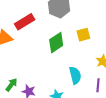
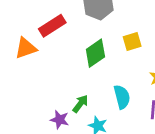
green arrow: (11, 85) -> (80, 104), moved

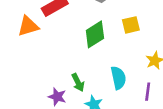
green arrow: (80, 104) -> (78, 82), turned 114

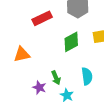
orange triangle: (28, 26) -> (22, 54), moved

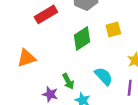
cyan semicircle: (87, 76) -> (104, 76), turned -30

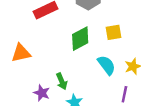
cyan semicircle: (104, 76) -> (106, 65), moved

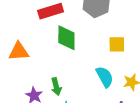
green diamond: (80, 39) -> (66, 38), moved, turned -70

